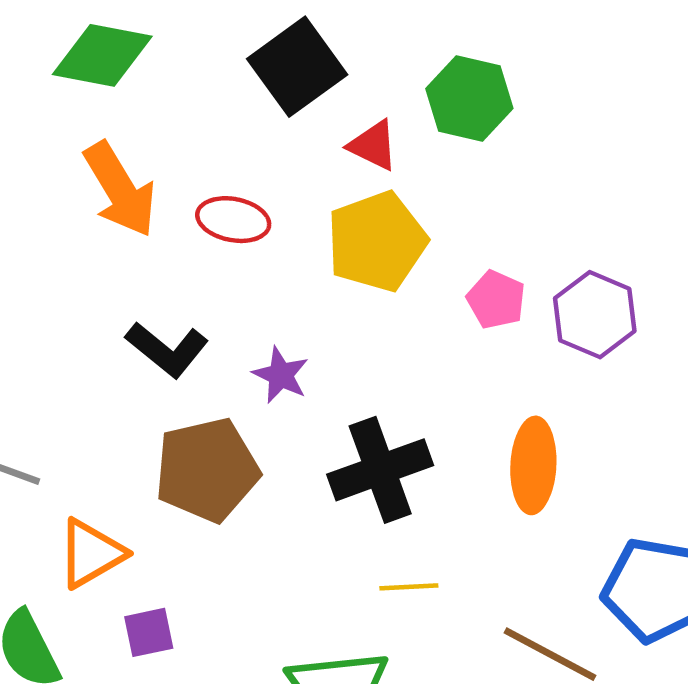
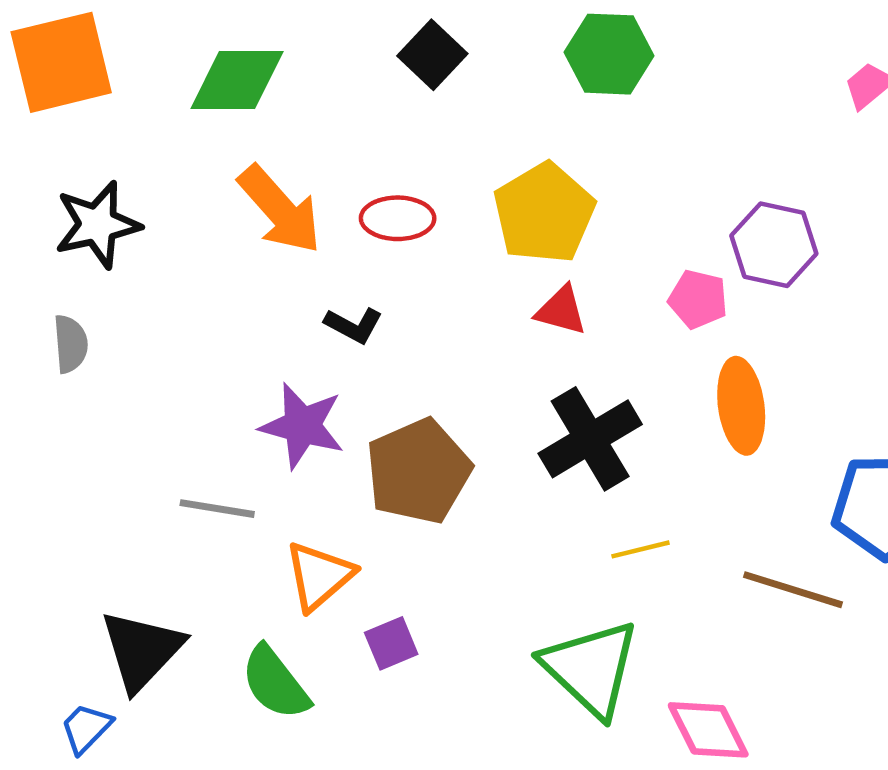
black square: (297, 67) -> (432, 55), size x0.7
red triangle: (373, 145) -> (561, 310), moved
pink pentagon: (496, 300) -> (698, 299), moved
black L-shape: (167, 349) -> (354, 325), moved, size x0.7
purple star: (281, 375) -> (302, 426), moved, size x1.5

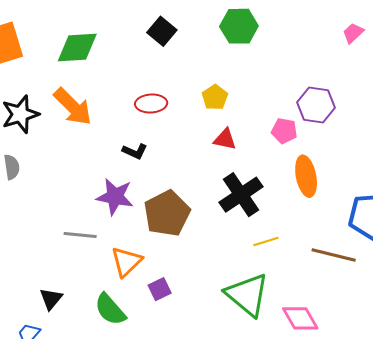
orange arrow: (280, 210) -> (73, 107), moved
yellow pentagon: (544, 213) -> (215, 97), size x0.6
black triangle: (142, 650) -> (51, 299), size x0.6

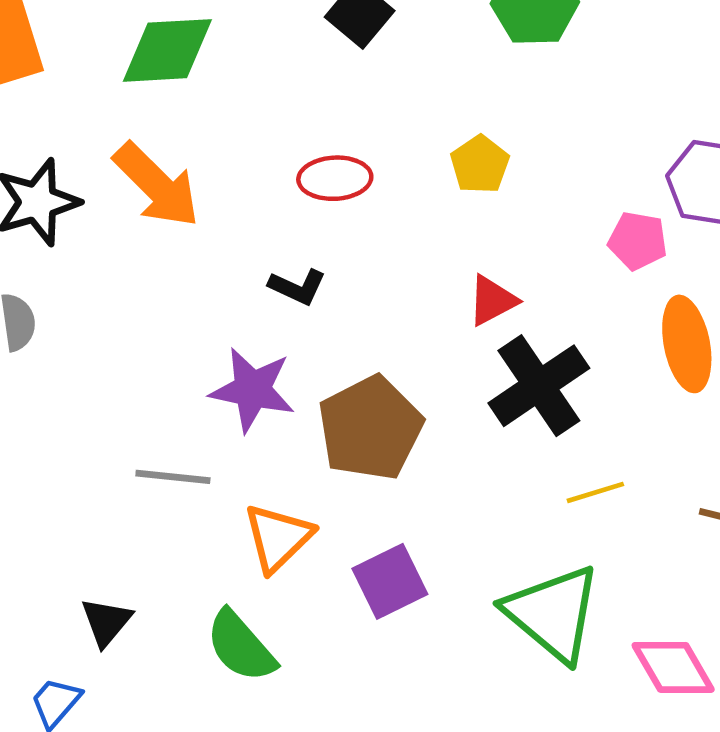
red triangle: (225, 139) -> (492, 300), moved, turned -40
purple square: (160, 289) -> (390, 581), moved, size x1.4

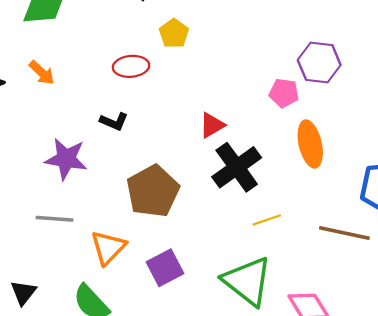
yellow pentagon: (480, 164) -> (174, 33), moved
orange arrow: (157, 185) -> (42, 73), size x0.6
purple star: (252, 390) -> (66, 159), moved

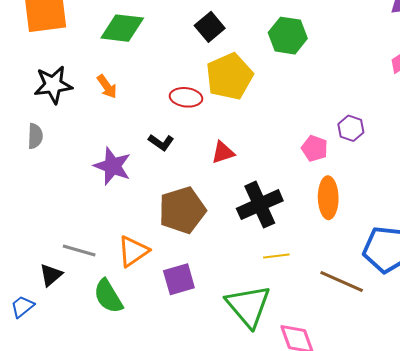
yellow pentagon: (174, 33) -> (229, 76), size x1.8
purple hexagon: (319, 62) -> (351, 128), size x0.7
red triangle: (212, 125) -> (223, 152), moved
gray line: (55, 219) -> (79, 250), moved

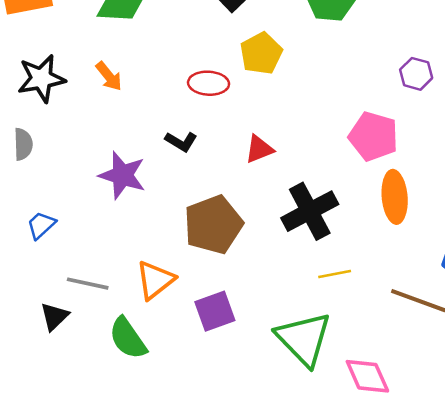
yellow pentagon: (229, 76) -> (261, 53), size x0.7
purple hexagon: (351, 128) -> (416, 74), moved
pink pentagon: (315, 148) -> (373, 136), size x1.5
blue trapezoid: (22, 307) -> (41, 225), moved

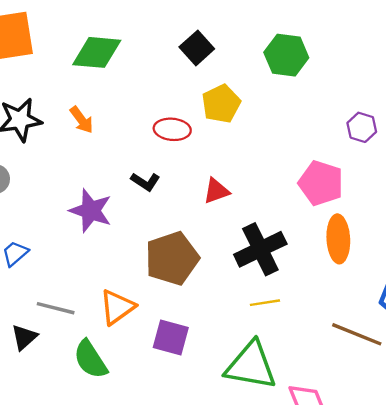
yellow line: (335, 274) -> (265, 303), moved
purple square: (215, 311) -> (171, 337), turned 33
green triangle: (304, 339) -> (251, 365), turned -38

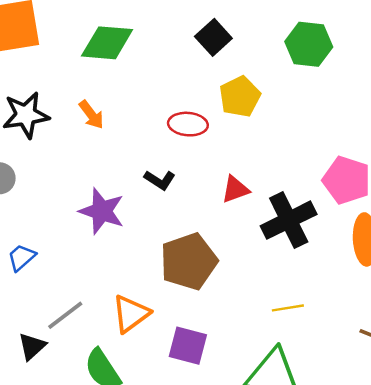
black cross: (260, 249) -> (289, 220), moved
gray line: (56, 308) -> (65, 315), turned -51

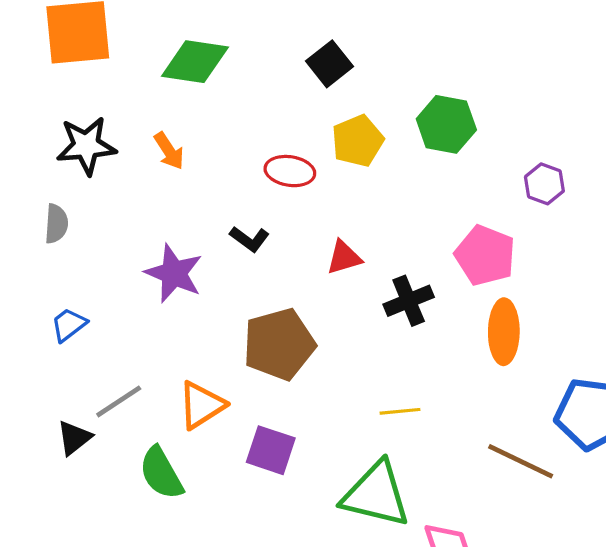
green hexagon: (309, 44) -> (446, 124), moved
black cross: (289, 220) -> (409, 301), size x0.7

